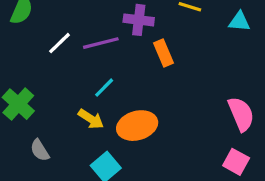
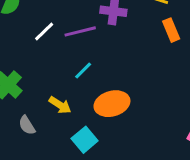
orange rectangle: (163, 53) -> (171, 30), moved
yellow arrow: (91, 119) -> (60, 105), moved

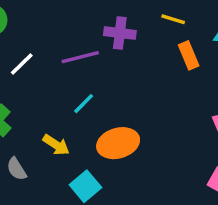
white line: (44, 31) -> (22, 64), moved

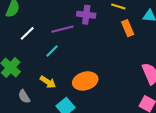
cyan line: (84, 104) -> (52, 51), moved

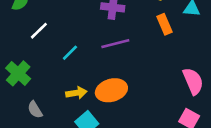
purple line: (62, 29) -> (115, 44), moved
yellow arrow: (48, 82) -> (76, 93), moved, turned -42

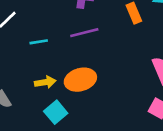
cyan line: (70, 53) -> (39, 42), turned 36

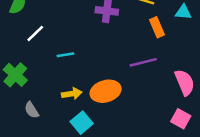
purple line: (84, 33) -> (143, 62), moved

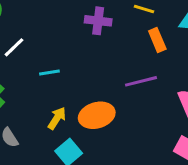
yellow arrow: (72, 94) -> (57, 118), turned -48

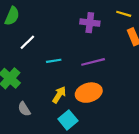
purple line: (141, 81) -> (93, 62), moved

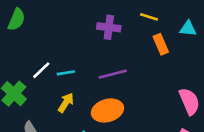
white line: (27, 42) -> (41, 70), moved
yellow arrow: (59, 95) -> (66, 103), moved

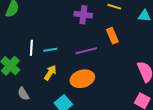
orange rectangle: (161, 44) -> (112, 36), moved
white line: (41, 70) -> (31, 48), turned -42

